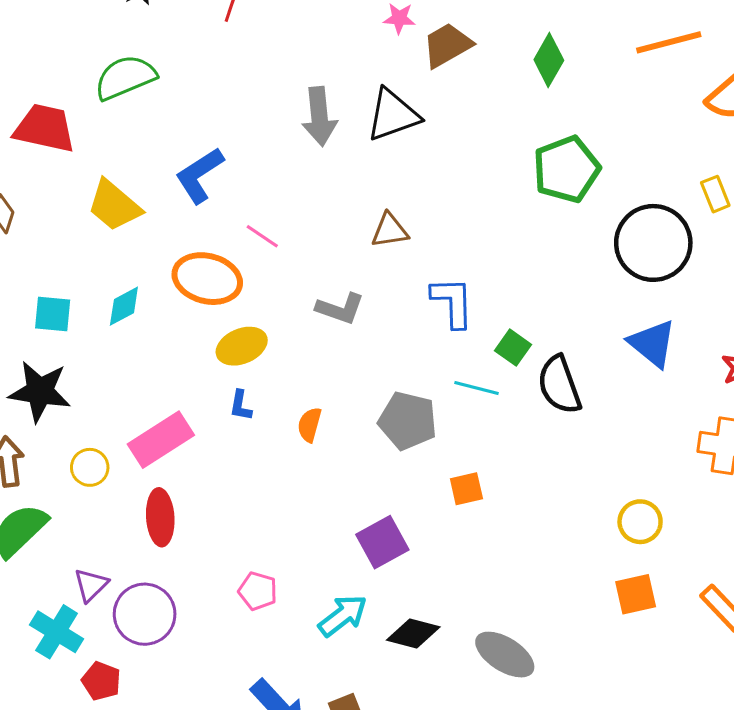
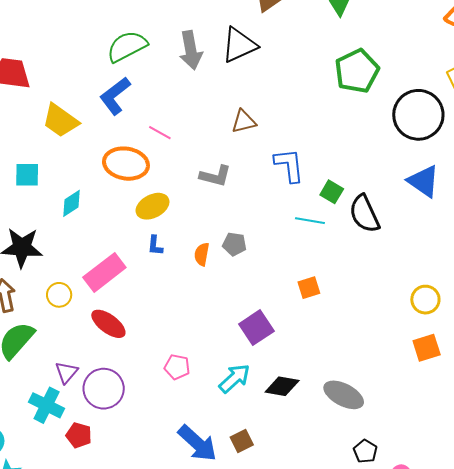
green semicircle: (125, 77) -> (127, 46), moved
cyan diamond: (124, 306) -> (72, 203), moved
cyan square: (53, 314) -> (27, 175), moved
gray pentagon: (408, 421) -> (234, 244), moved, size x0.6
red ellipse: (160, 517) -> (108, 324), turned -45

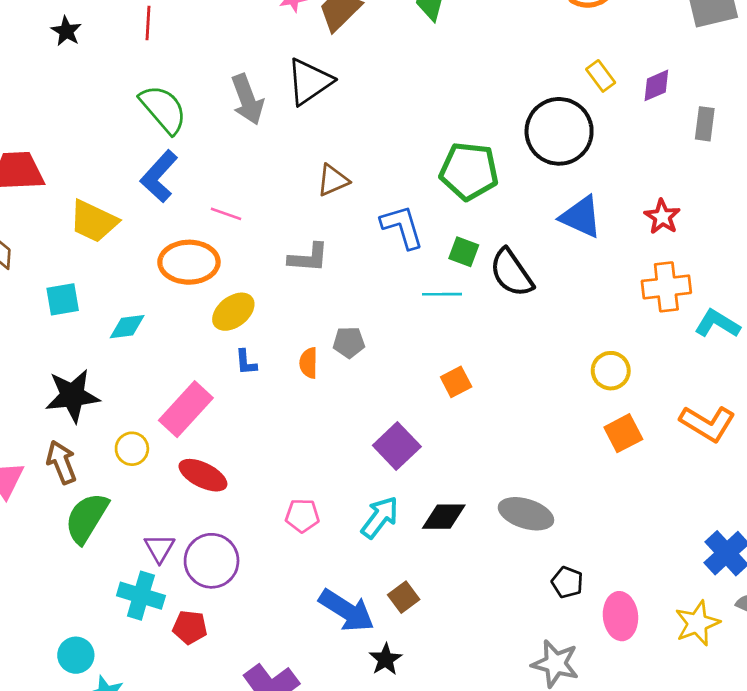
green semicircle: (127, 46) -> (163, 109), turned 87
green pentagon: (357, 71) -> (469, 171), moved, turned -30
cyan diamond: (72, 203) -> (127, 327), turned 36

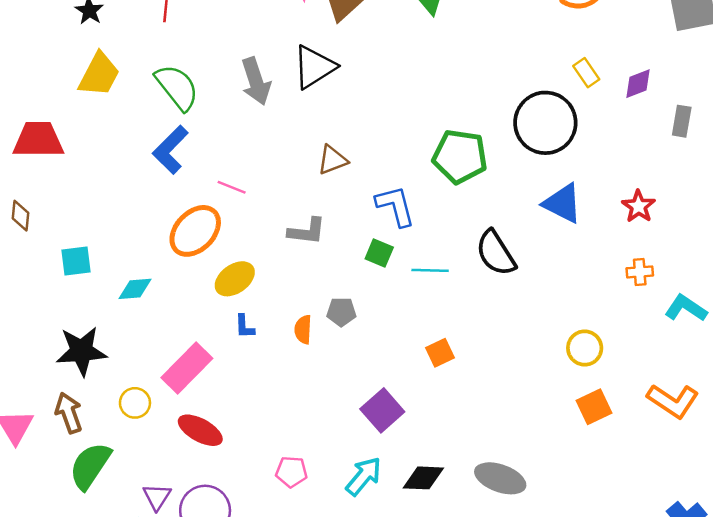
yellow trapezoid: (94, 221) -> (99, 75), moved, turned -90
green square: (464, 252) -> (379, 253), moved
orange ellipse: (189, 262) -> (195, 231), turned -48
orange cross: (666, 287) -> (640, 272), size x0.6

